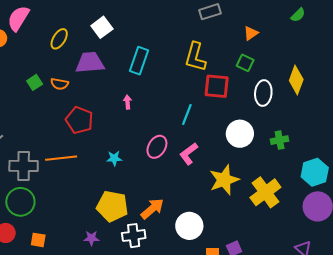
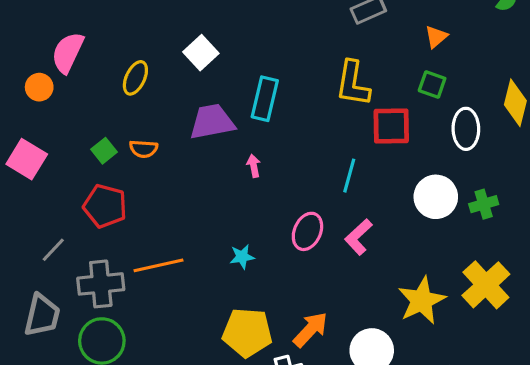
purple trapezoid: (90, 63) -> (212, 122), moved
red pentagon: (79, 120) -> (105, 206), moved
green cross: (280, 140) -> (484, 204), moved
yellow star: (224, 180) -> (422, 300), moved

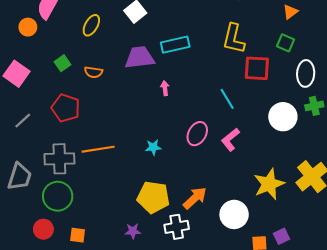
cyan rectangle: (265, 99) -> (175, 45), turned 60
green square: (104, 151) -> (62, 63), moved
cyan line: (349, 176) -> (227, 99), turned -50
green cross: (484, 204) -> (314, 106), moved
gray line: (53, 250) -> (23, 121), moved

